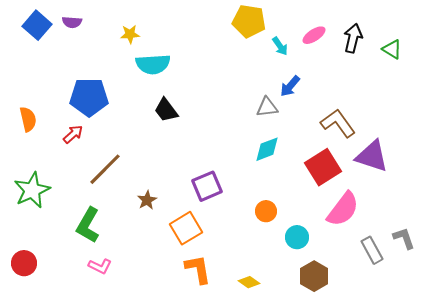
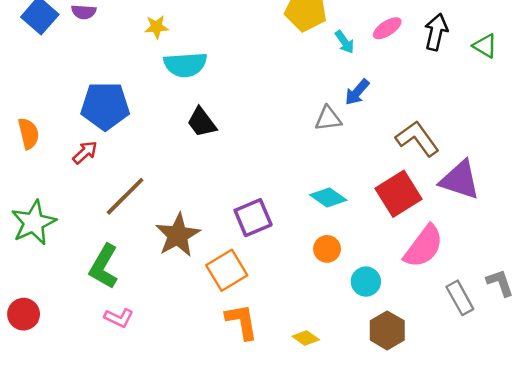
cyan diamond: (267, 149) -> (328, 198), moved, turned 56
brown star: (147, 200) -> (178, 235), size x1.8

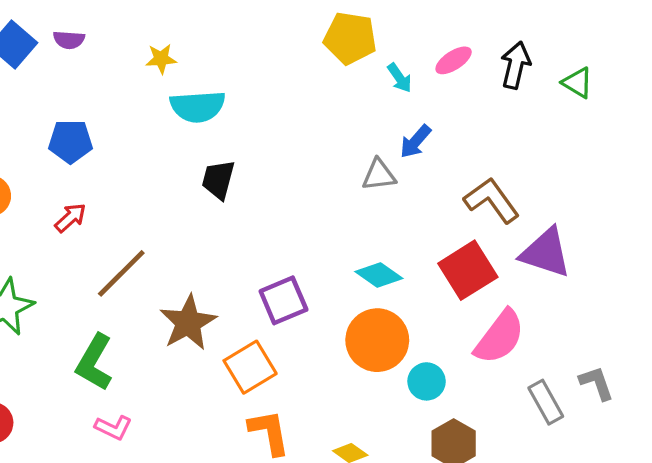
blue pentagon: (105, 106) -> (70, 141), moved, size x0.7
black trapezoid: (202, 122) -> (218, 180), turned 52
orange circle: (327, 249) -> (377, 340), size x1.8

